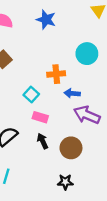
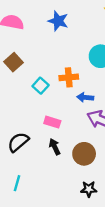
cyan square: (31, 94) -> (41, 86), moved
black star: (65, 182) -> (89, 189), moved

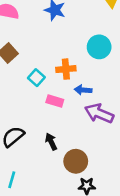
pink rectangle: (52, 122) -> (55, 101), moved
brown circle: (84, 154) -> (76, 161), moved

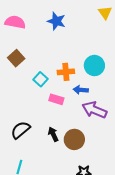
cyan circle: (99, 47) -> (94, 66), moved
brown circle: (76, 161) -> (74, 139), moved

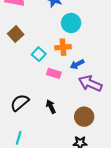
cyan circle: (94, 66) -> (71, 23), moved
blue arrow: (81, 90) -> (77, 64), turned -32
brown circle: (74, 139) -> (84, 117), moved

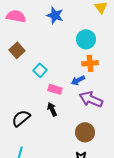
cyan circle: (71, 23) -> (86, 39), moved
orange cross: (63, 47) -> (90, 63), moved
black arrow: (51, 107) -> (52, 109), moved

